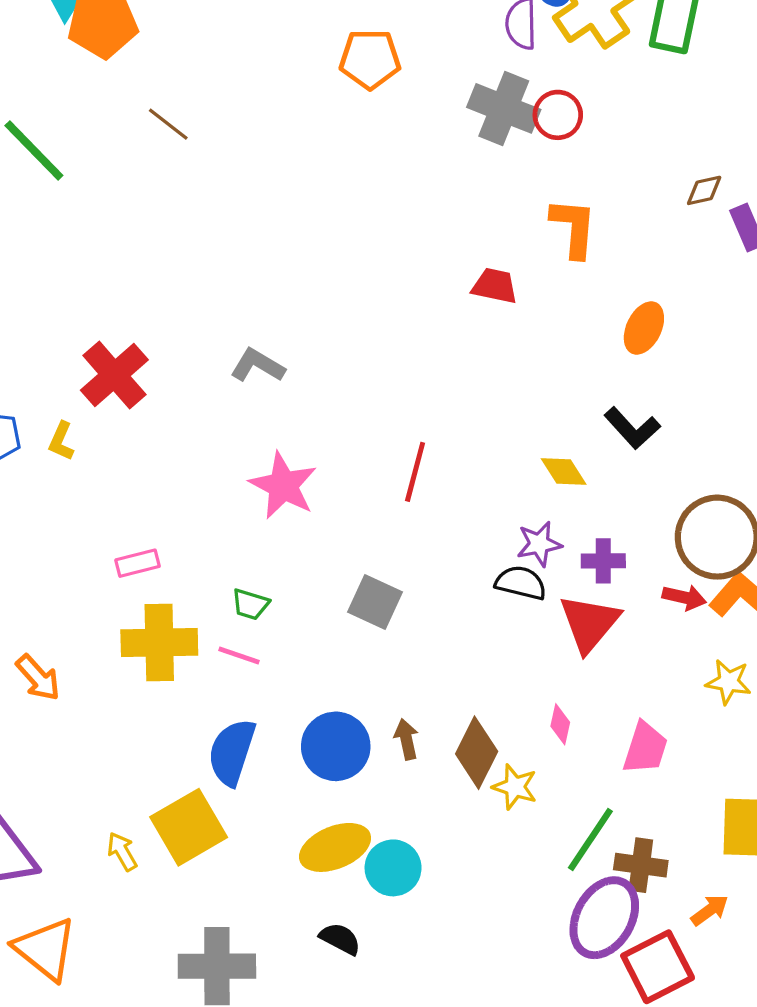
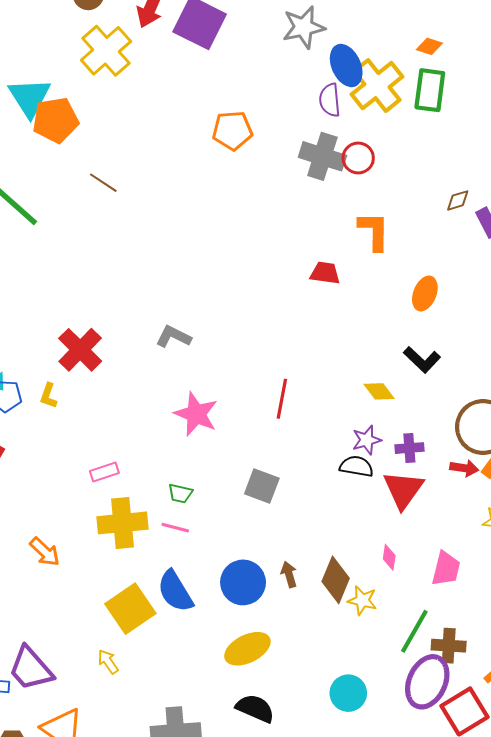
blue semicircle: (232, 752) -> (175, 591), turned -45
yellow square: (189, 827) -> (130, 609), moved
cyan circle: (393, 868) -> (348, 693), moved
black semicircle: (340, 939) -> (255, 708), size x1.4

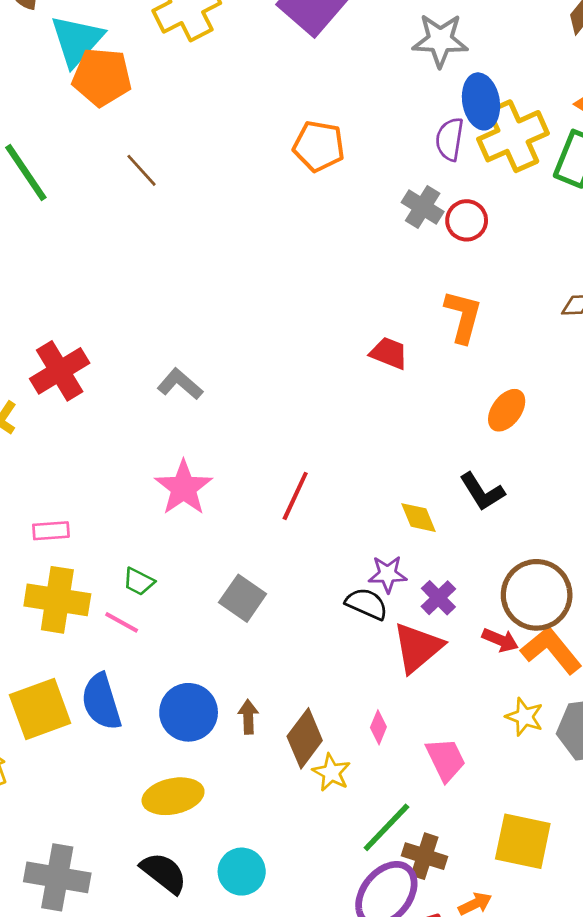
gray cross: (322, 156) -> (423, 207), size x0.7
purple cross: (409, 448) -> (438, 598), turned 36
pink trapezoid: (446, 569) -> (446, 759), turned -54
cyan circle: (348, 693) -> (242, 872), moved

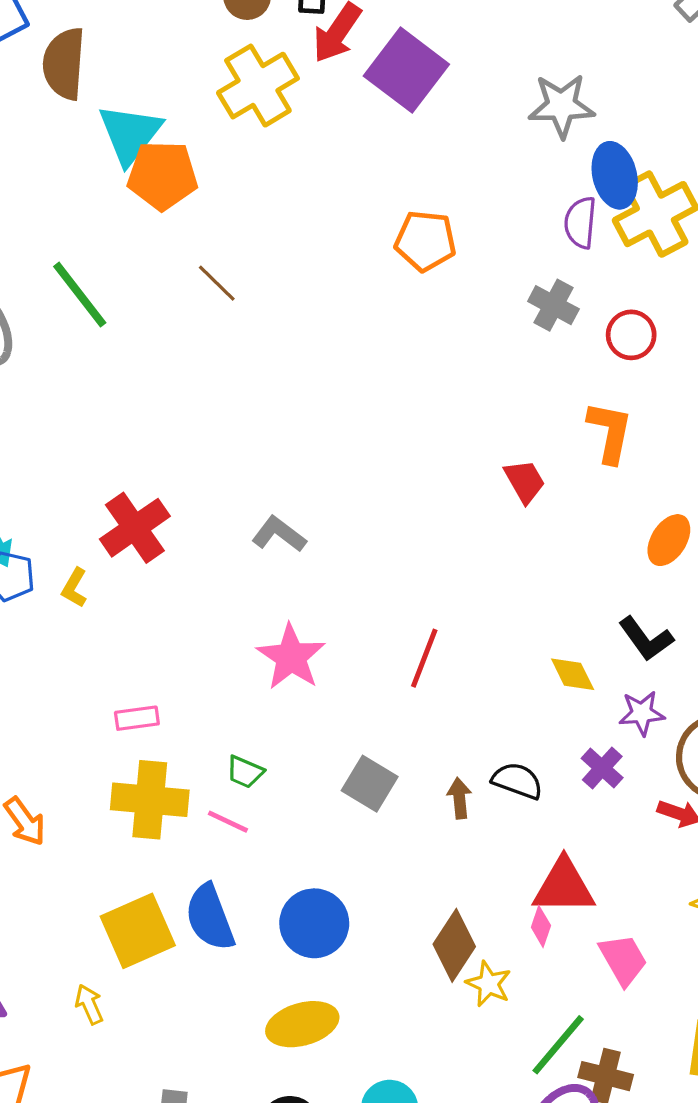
red circle: (467, 220) -> (631, 335), moved
red trapezoid: (389, 353) -> (525, 481), turned 42
purple star: (388, 574) -> (642, 713), moved
red triangle: (418, 647) -> (564, 886), moved, turned 44
brown arrow: (248, 717) -> (459, 798), moved

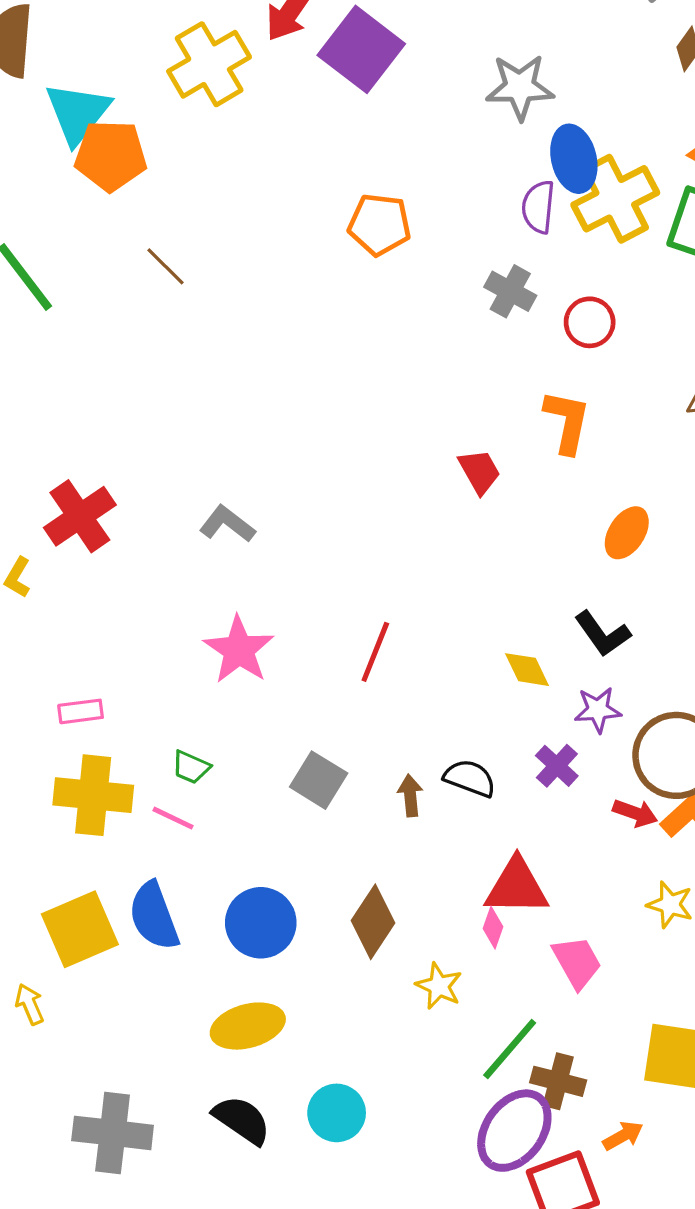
brown diamond: (454, 945) -> (373, 922), moved

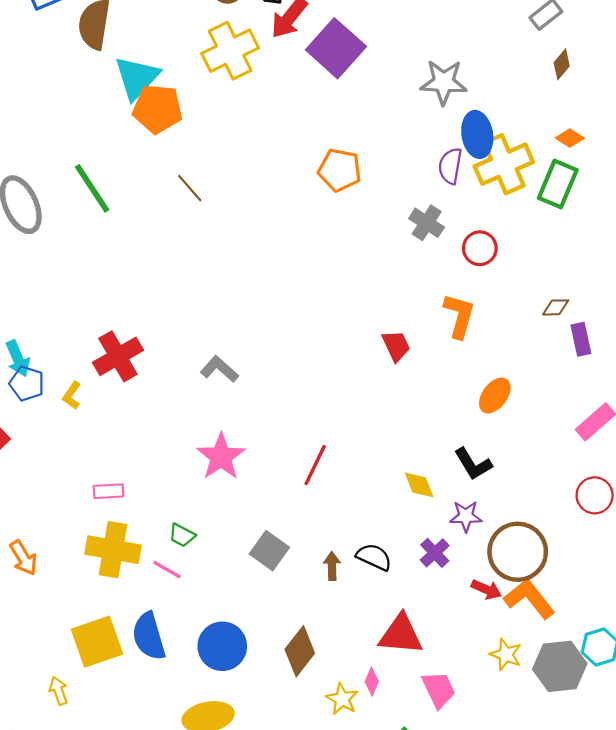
pink diamond: (493, 928) -> (372, 681), moved

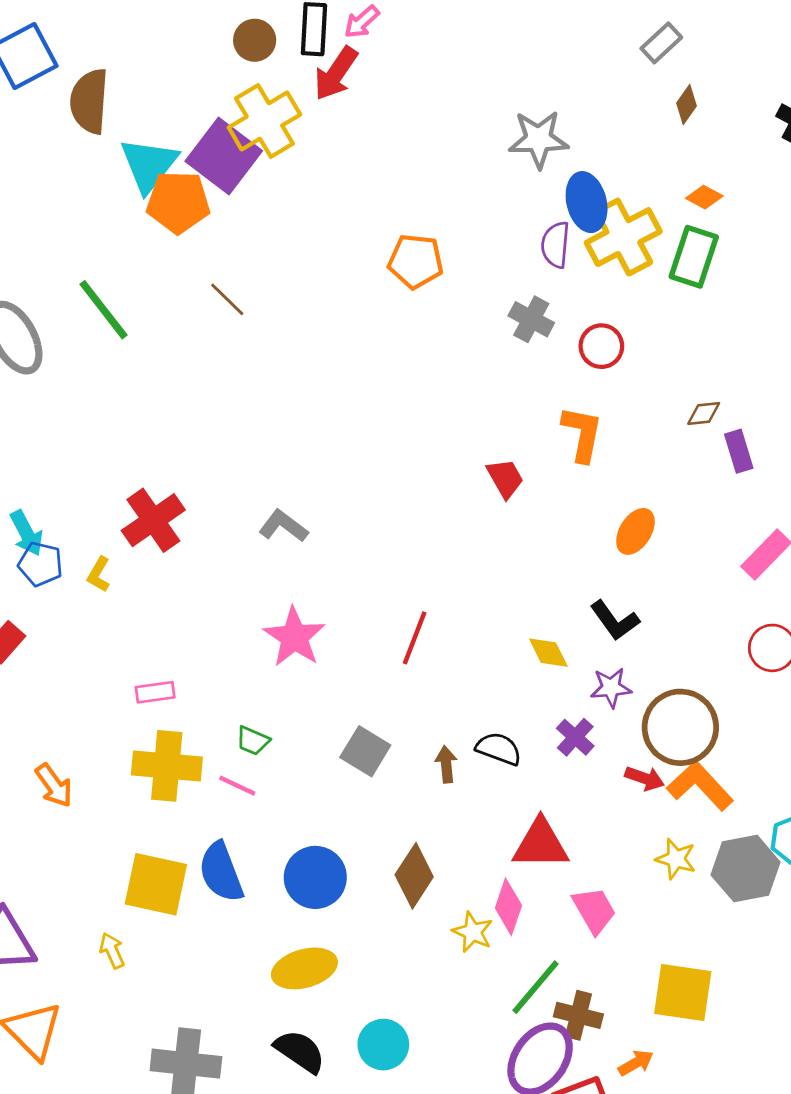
purple square: (336, 48) -> (224, 156), moved
yellow square: (97, 642) -> (156, 884), turned 36
pink diamond: (372, 681) -> (508, 907), size x1.5

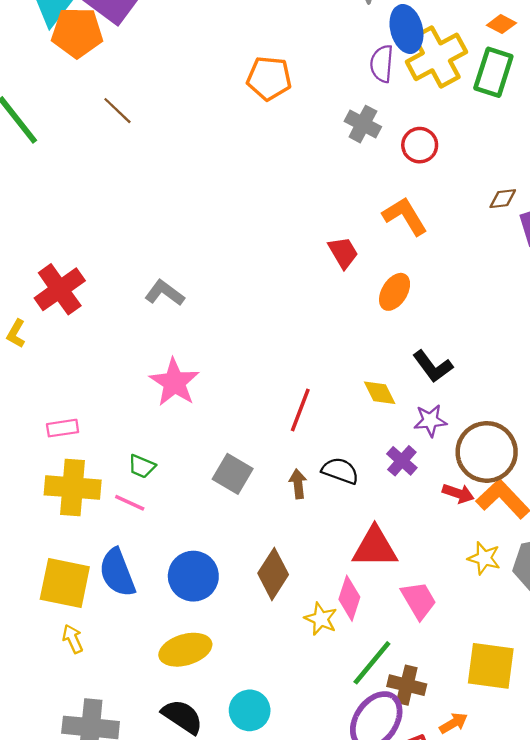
orange L-shape: (582, 434) -> (405, 216), turned -42
orange ellipse: (635, 531) -> (395, 292), moved
red line: (415, 638) -> (300, 410), moved
yellow arrow: (112, 951) -> (73, 639), moved

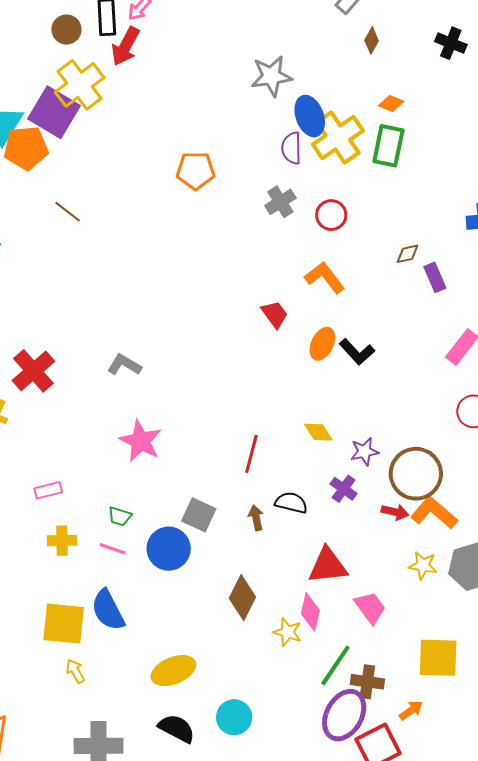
gray cross: (363, 124) -> (280, 202), turned 36
black L-shape: (433, 366) -> (357, 352), moved
yellow cross: (73, 487) -> (62, 541), size x0.6
blue circle: (193, 576) -> (169, 549), moved

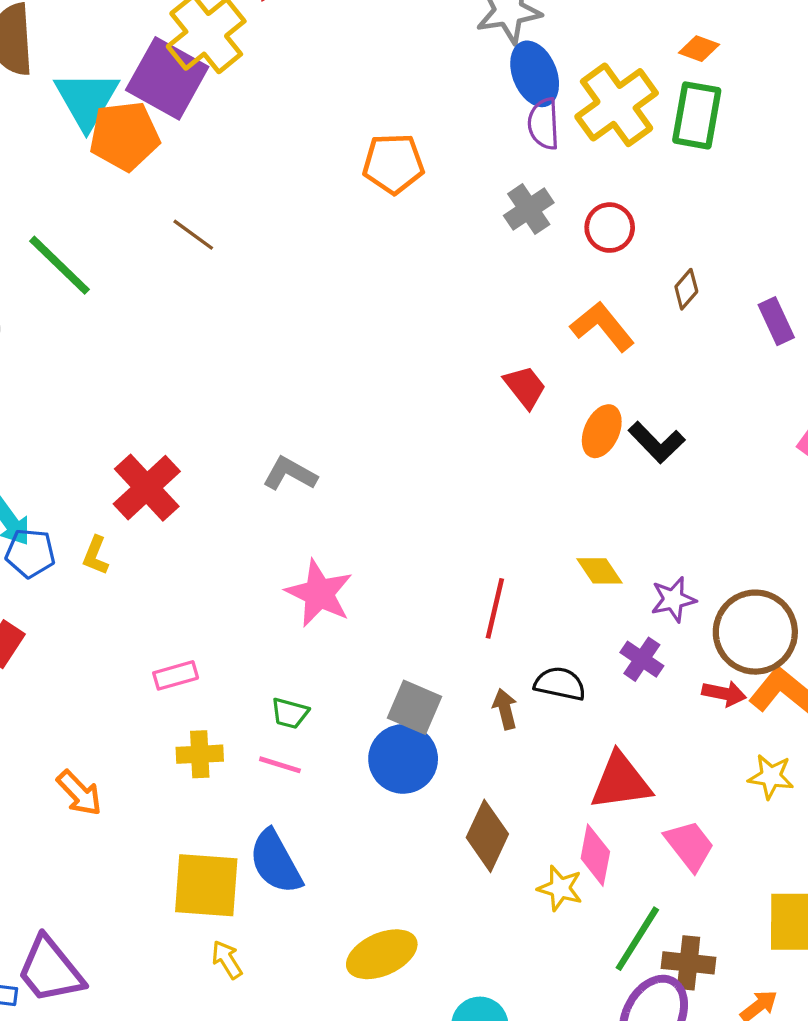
blue ellipse: (310, 116) -> (535, 74), moved
brown diamond: (408, 254) -> (686, 289), moved, turned -35
blue circle: (169, 549) -> (403, 759), moved

